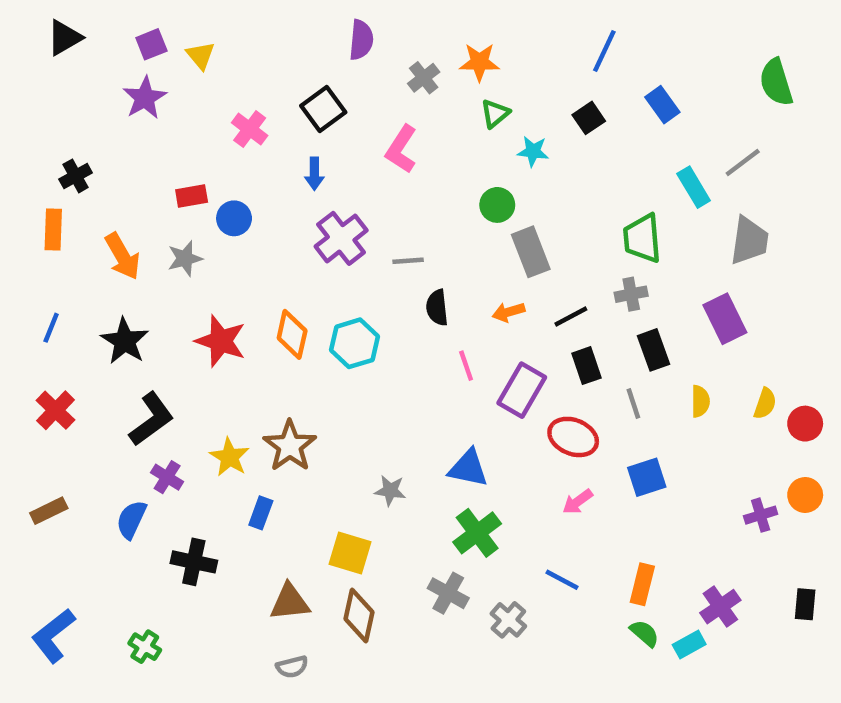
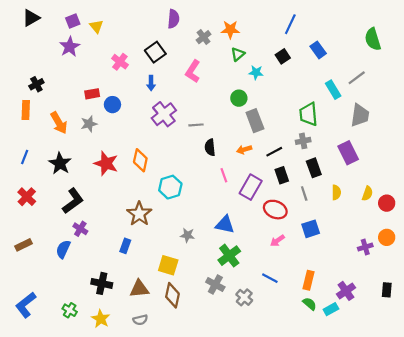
cyan hexagon: (354, 343) -> (170, 187), moved
yellow star: (230, 457) -> (101, 319), moved
black cross: (194, 562) -> (102, 283), moved

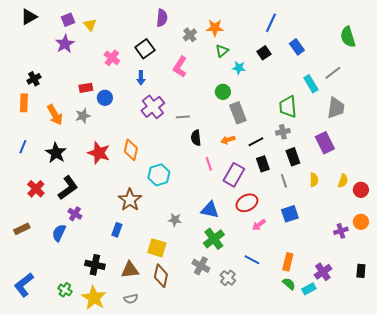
red cross: (27, 197) -> (36, 189), moved
red ellipse: (275, 210) -> (247, 203), moved, turned -50
yellow star: (101, 319) -> (94, 298), size x1.4

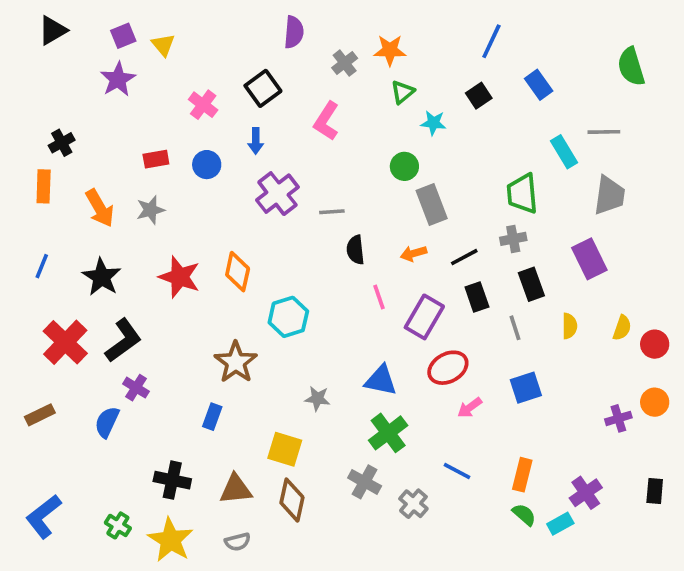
gray line: (333, 73) -> (604, 132), turned 36
blue circle: (105, 98) -> (207, 165), moved
red cross: (36, 189) -> (65, 342), size x1.4

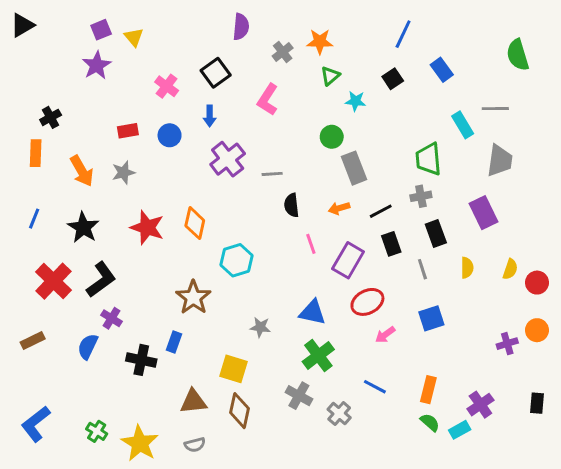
black triangle: (53, 30) -> (22, 25), moved
black cross: (172, 480) -> (141, 360), moved

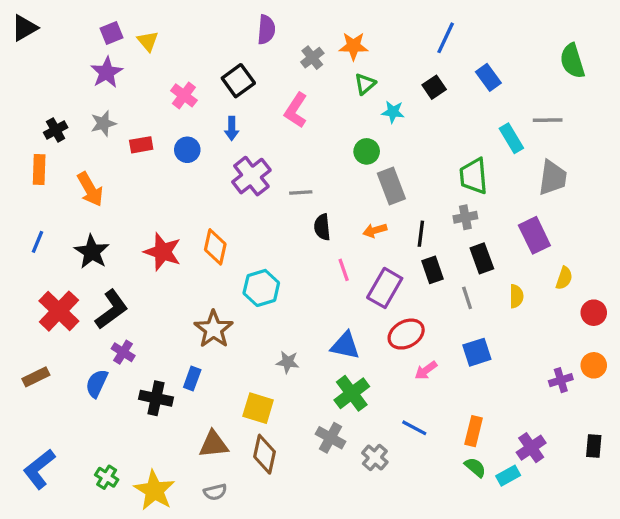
gray star: (123, 172) -> (103, 123), moved
black line: (381, 211) -> (421, 234), turned -55
yellow semicircle: (510, 269) -> (564, 278), moved

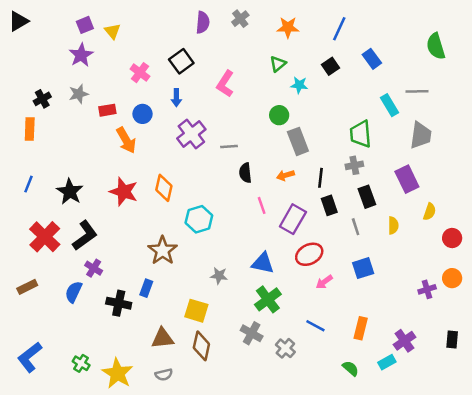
orange star: (353, 46) -> (288, 27), moved
gray cross: (312, 58) -> (240, 19), moved
orange arrow: (90, 189) -> (126, 140), moved
green semicircle: (475, 467) -> (351, 368), moved

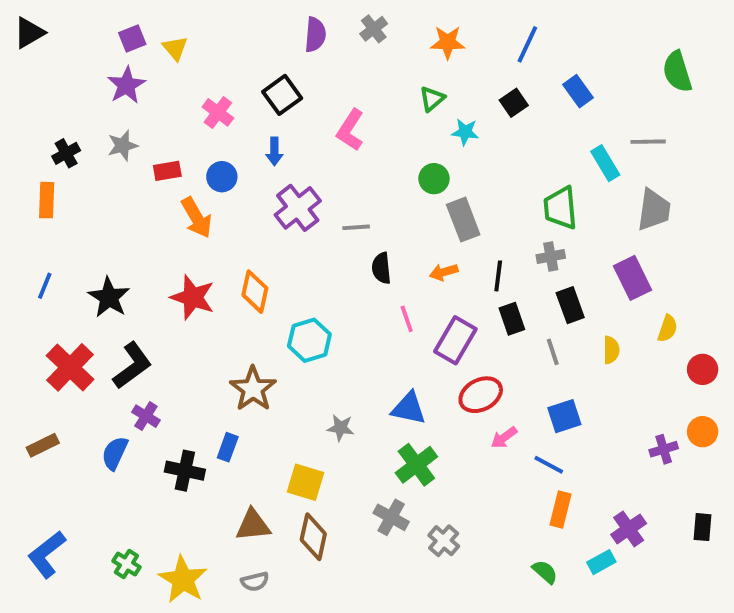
blue line: (315, 326) -> (549, 465), moved

